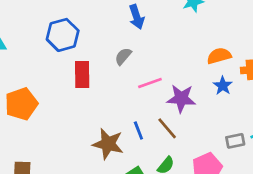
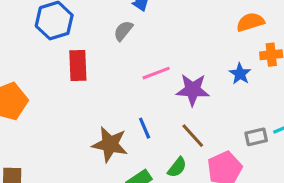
gray semicircle: (123, 56) -> (123, 31), moved
orange semicircle: (219, 56) -> (250, 22), moved
brown line: (167, 128) -> (193, 136), moved

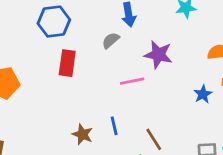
purple star: (193, 90) -> (158, 55), moved
brown star: (110, 144) -> (82, 134), size x0.7

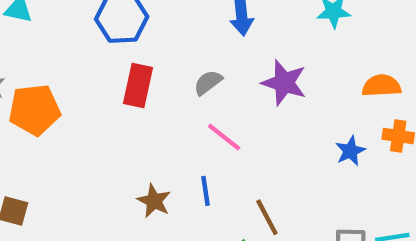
gray semicircle: (111, 40) -> (208, 83), moved
pink line: (132, 81) -> (224, 137), moved, turned 45

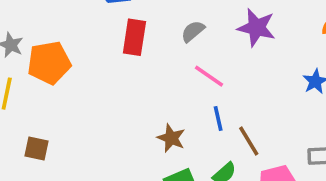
blue line: (205, 191) -> (218, 119), moved
brown star: (154, 201) -> (171, 138), moved

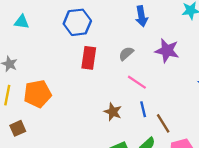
orange pentagon: (49, 63) -> (38, 94), moved
brown star: (171, 138) -> (113, 112), moved
brown square: (36, 148) -> (18, 128), moved, turned -35

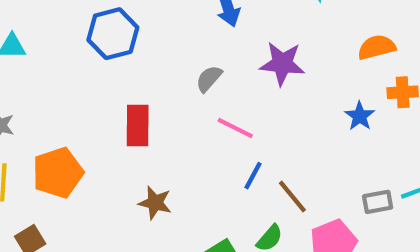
red rectangle: (89, 58) -> (138, 125), moved
blue line: (143, 109) -> (253, 176), turned 49
brown star: (113, 112) -> (155, 203), moved

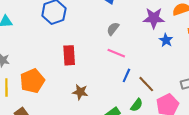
purple star: (282, 64) -> (154, 18), moved
gray semicircle: (209, 79) -> (113, 29), moved
blue star: (360, 116) -> (166, 40), moved

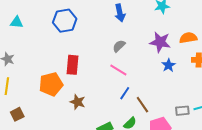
orange pentagon: (32, 81) -> (51, 84), moved

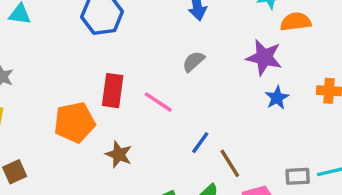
orange semicircle: (188, 38) -> (296, 22), moved
pink line: (118, 70) -> (158, 102), moved

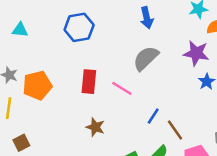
gray semicircle: (193, 61) -> (146, 58), size x1.6
orange pentagon: (74, 122) -> (37, 85), moved

